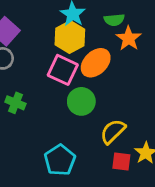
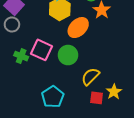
pink square: (63, 70) -> (41, 50), moved

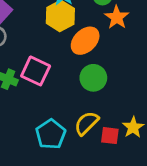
green circle: (68, 55) -> (93, 78), moved
yellow semicircle: (90, 76) -> (86, 123), moved

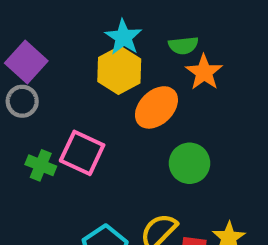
green circle: (93, 78) -> (190, 163), moved

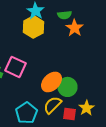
orange ellipse: (156, 107) -> (51, 82), moved
green circle: (190, 163) -> (67, 87), moved

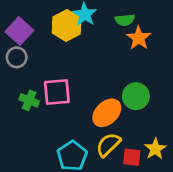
yellow hexagon: (33, 27) -> (67, 25), moved
pink square: (15, 67) -> (57, 92), turned -30
green circle: (67, 87) -> (136, 96), moved

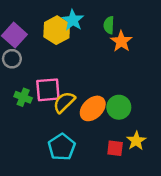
green semicircle: (125, 20) -> (109, 25), turned 98
green circle: (136, 96) -> (119, 107), moved
yellow semicircle: (108, 145) -> (64, 102), moved

